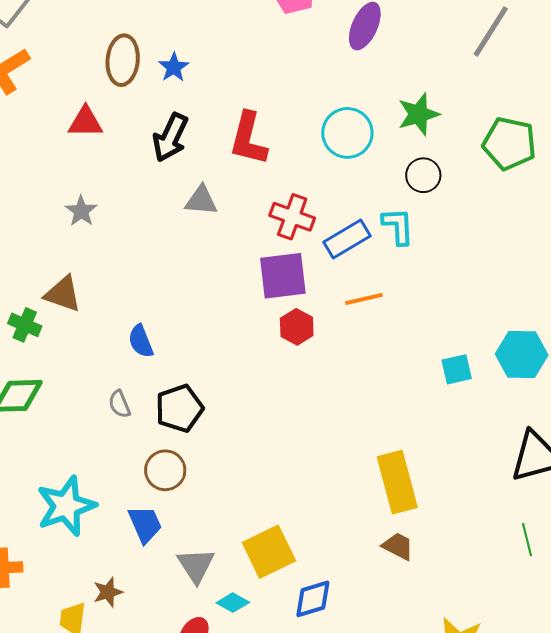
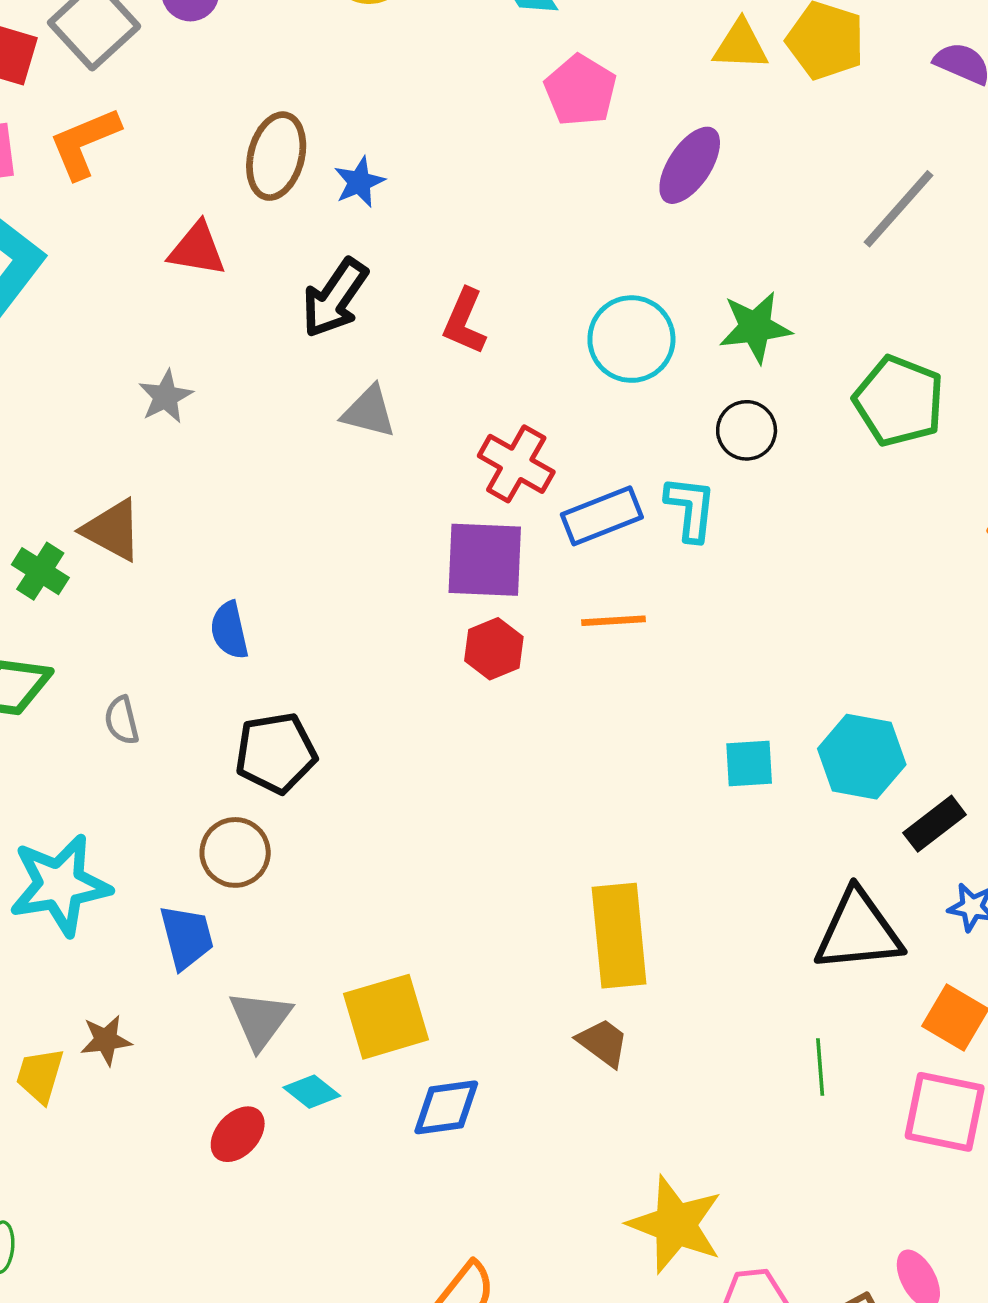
red L-shape: (248, 139) -> (465, 321), size x0.7
gray semicircle: (119, 404) -> (122, 720), moved

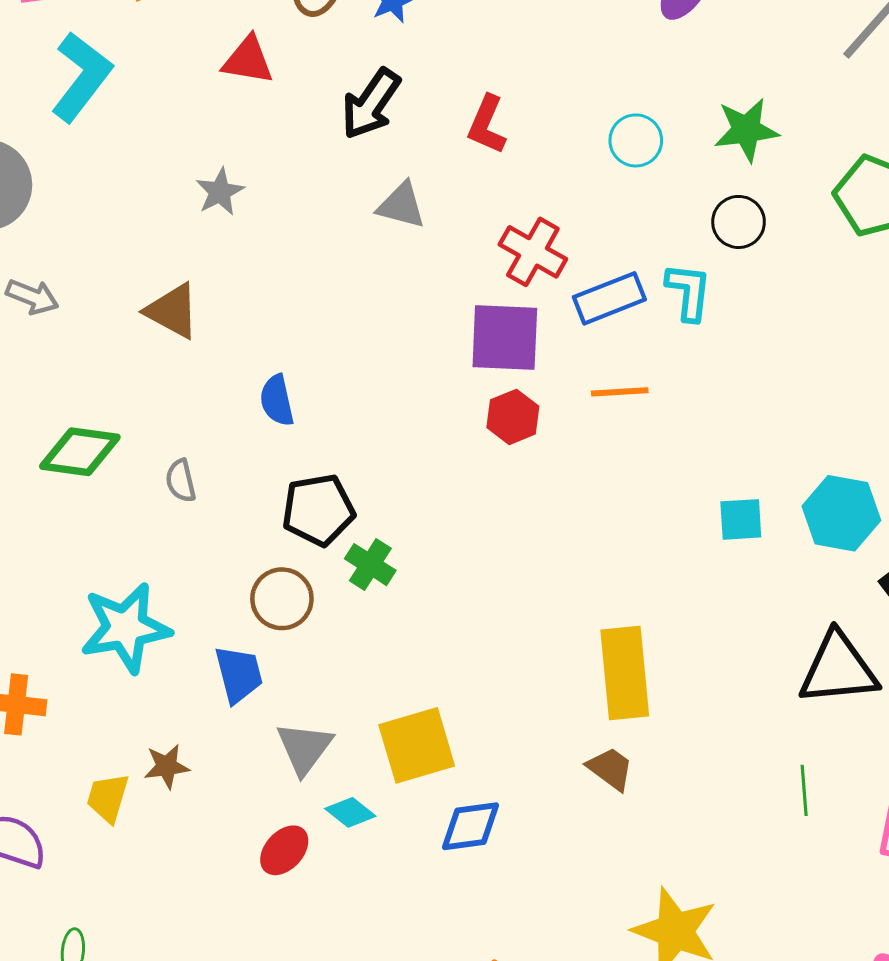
cyan circle: (631, 339) -> (636, 140), size x0.7
green cross: (40, 571) -> (370, 565), moved

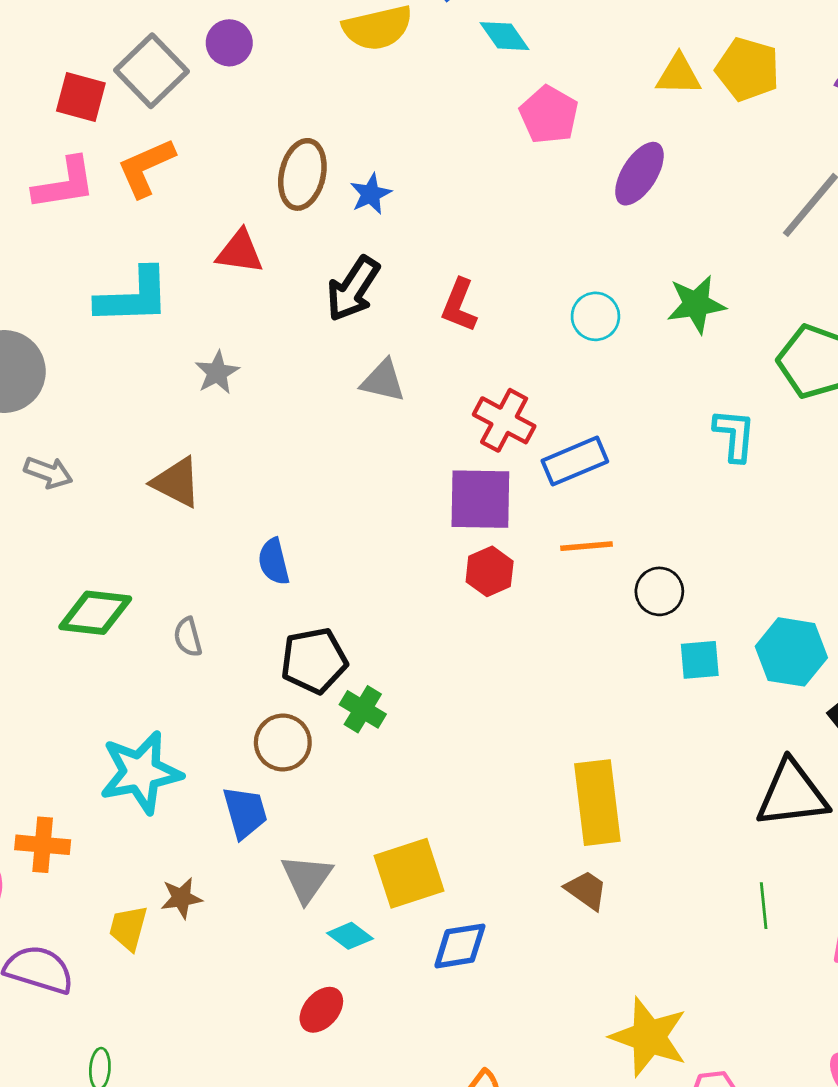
cyan L-shape: (81, 77) -> (133, 297), moved, turned 52
black circle: (739, 222) -> (659, 591), moved
cyan L-shape: (689, 292) -> (735, 435), moved
red ellipse: (284, 850) -> (321, 1010), moved

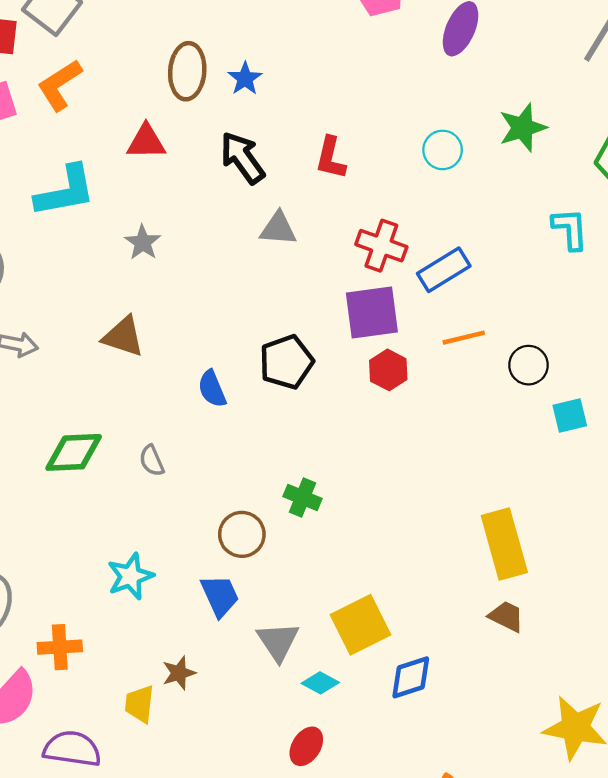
black arrow: (353, 289) -> (242, 158), turned 120
black pentagon: (314, 661) -> (286, 362), moved
cyan star: (141, 772) -> (130, 576), size x0.7

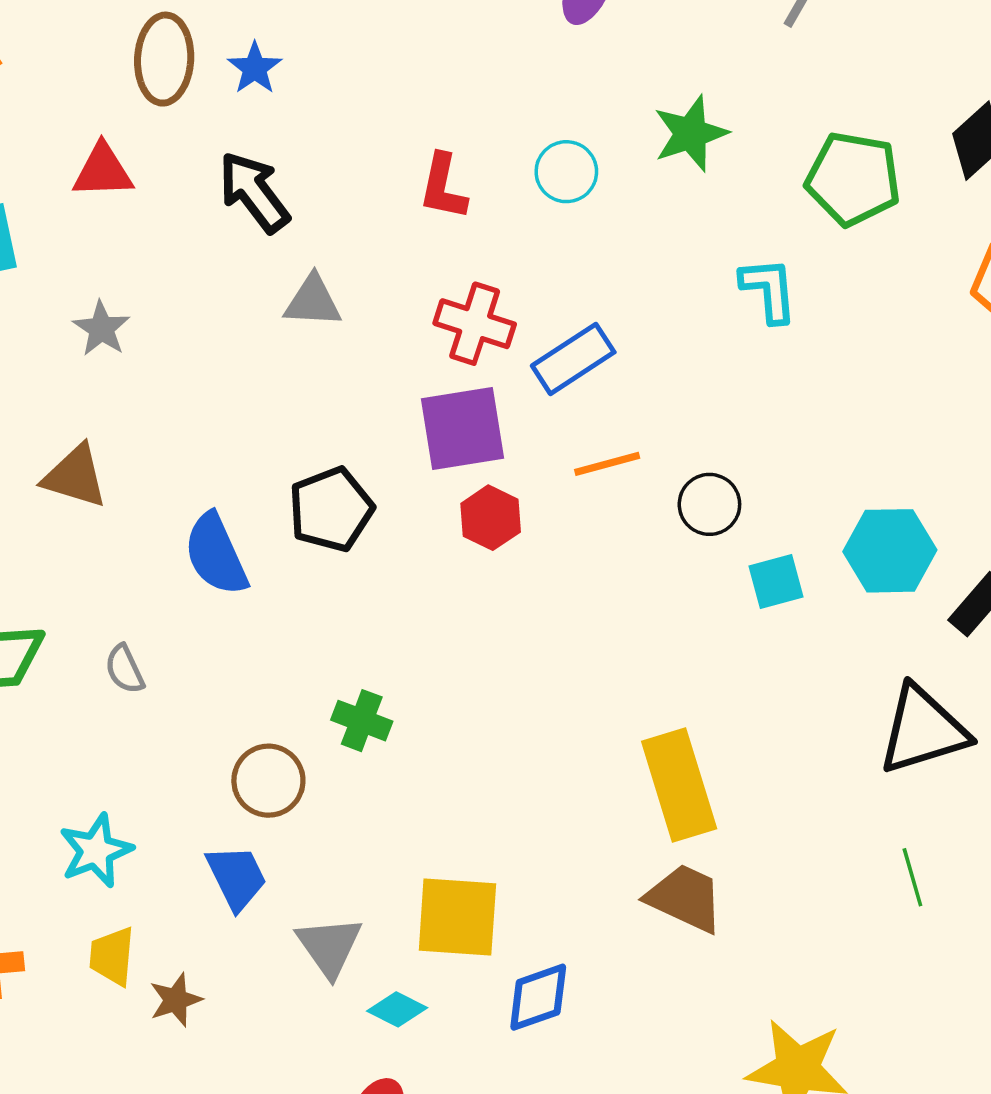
red L-shape: (331, 158) -> (443, 187), moved
blue semicircle: (212, 389) -> (216, 554), size x1.4
brown trapezoid: (506, 616) -> (685, 898), size x1.4
yellow square: (360, 625) -> (457, 917), turned 32
yellow trapezoid: (140, 704) -> (112, 956), moved

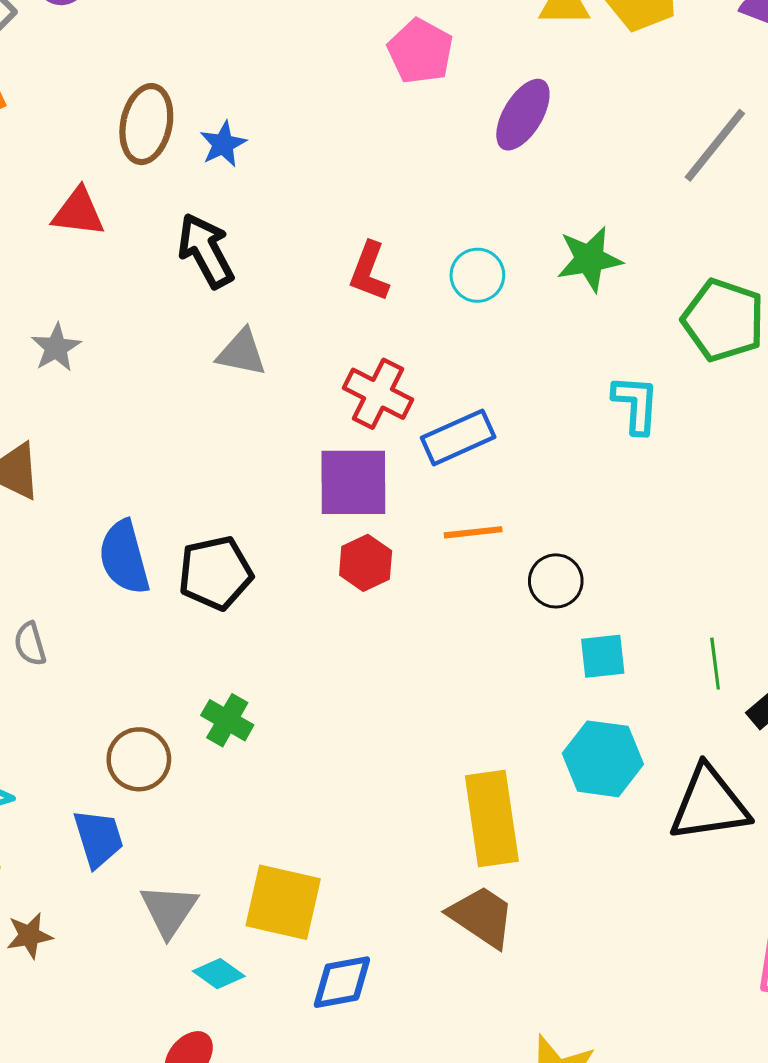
black pentagon: (331, 509) -> (215, 573), moved
cyan hexagon: (890, 551) -> (603, 759), moved
green line: (912, 877) -> (715, 664), moved

